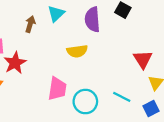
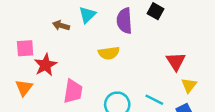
brown arrow: (30, 24) -> (61, 26), turned -91
pink trapezoid: (57, 89) -> (73, 91), moved

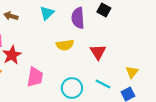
brown arrow: (61, 26) -> (11, 16), moved
red triangle: (176, 61) -> (98, 52), moved

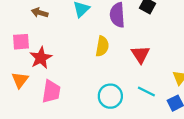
yellow semicircle: (65, 45) -> (102, 46), turned -72
pink trapezoid: (35, 77) -> (51, 91), moved

